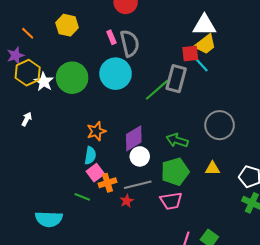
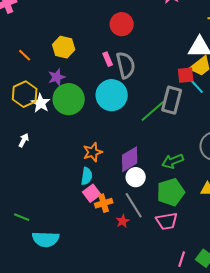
purple star: (16, 55) -> (57, 77), moved
green arrow: (177, 140) -> (173, 161), turned -40
gray line: (138, 185) -> (134, 205), turned 72
green line: (82, 197) -> (22, 217), moved

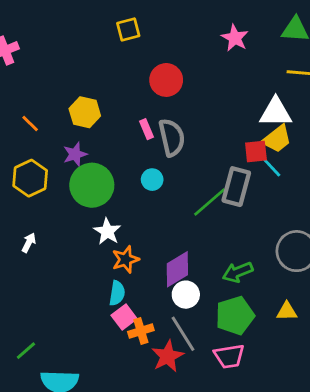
cyan circle: (112, 95) -> (152, 180), size x0.5
white star: (41, 103) -> (107, 231), moved
green line: (22, 217) -> (26, 351), turned -63
red star: (123, 221) -> (168, 356), size x1.6

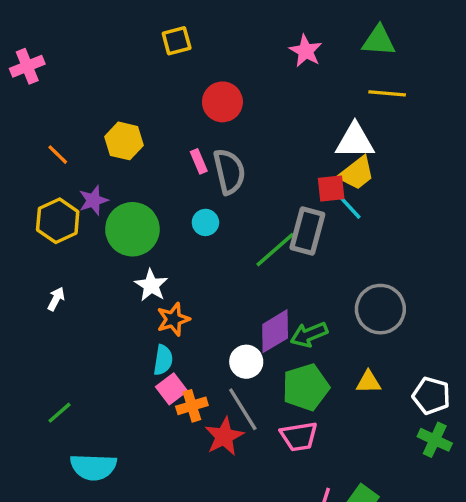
purple star: (75, 154) -> (93, 200), moved
purple diamond: (177, 269) -> (275, 331), moved
green line: (26, 351) -> (59, 413), moved

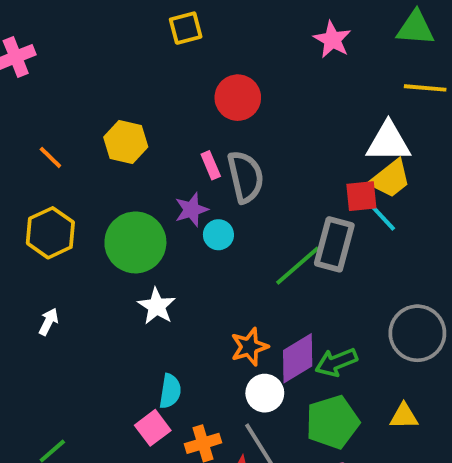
purple star: (93, 200) -> (191, 210), moved
orange star: (173, 319) -> (249, 347), moved
pink square: (172, 389) -> (153, 428), moved

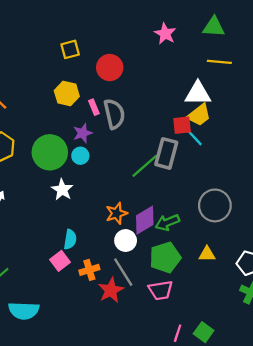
yellow square: (186, 28) -> (70, 49), moved
yellow hexagon: (126, 142) -> (67, 94), moved
cyan circle: (218, 235) -> (80, 156), moved

